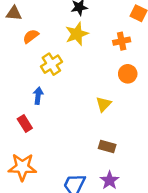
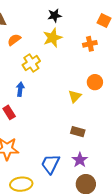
orange circle: (128, 74) -> (95, 82), moved

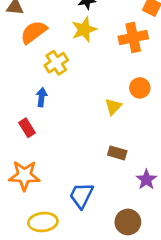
orange semicircle: (14, 40) -> (34, 32), size x1.5
orange cross: (90, 44) -> (133, 37), size x1.5
purple star: (80, 160) -> (146, 180), moved

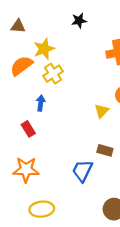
yellow star: (84, 30) -> (44, 49), moved
orange semicircle: (34, 32) -> (21, 66), moved
blue trapezoid: (81, 195) -> (82, 171), moved

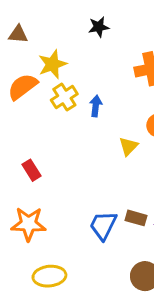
blue arrow: (41, 103) -> (96, 106), moved
brown rectangle: (105, 150) -> (136, 218), moved

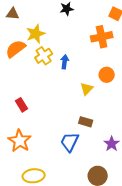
brown rectangle: (136, 218) -> (86, 122), moved
orange star: (29, 224) -> (20, 141), turned 30

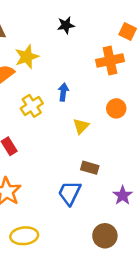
yellow cross: (44, 56) -> (32, 106), moved
yellow triangle: (87, 89) -> (81, 126), moved

